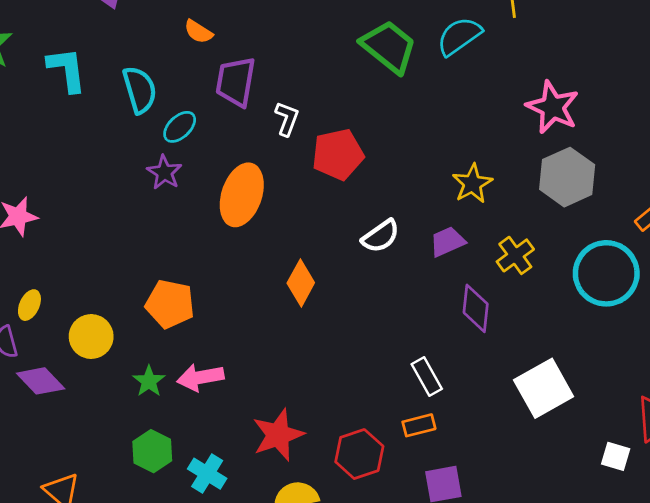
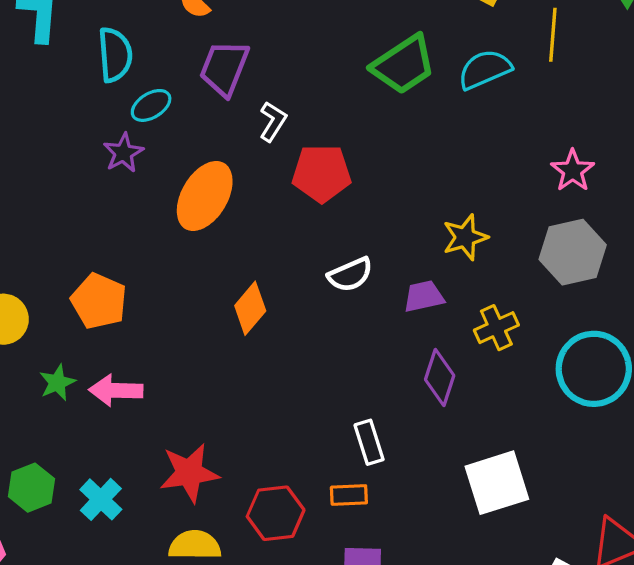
green trapezoid: (389, 47) -> (404, 65), turned 96
pink star: (553, 107) -> (573, 171), size x0.7
green hexagon: (152, 451) -> (31, 488), moved

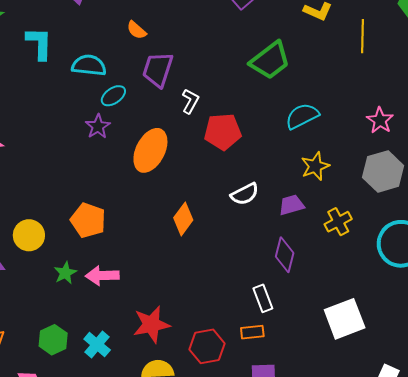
cyan semicircle: (115, 55) -> (89, 65), turned -76
cyan semicircle: (485, 69) -> (302, 116), moved
purple diamond: (440, 377) -> (285, 255), moved

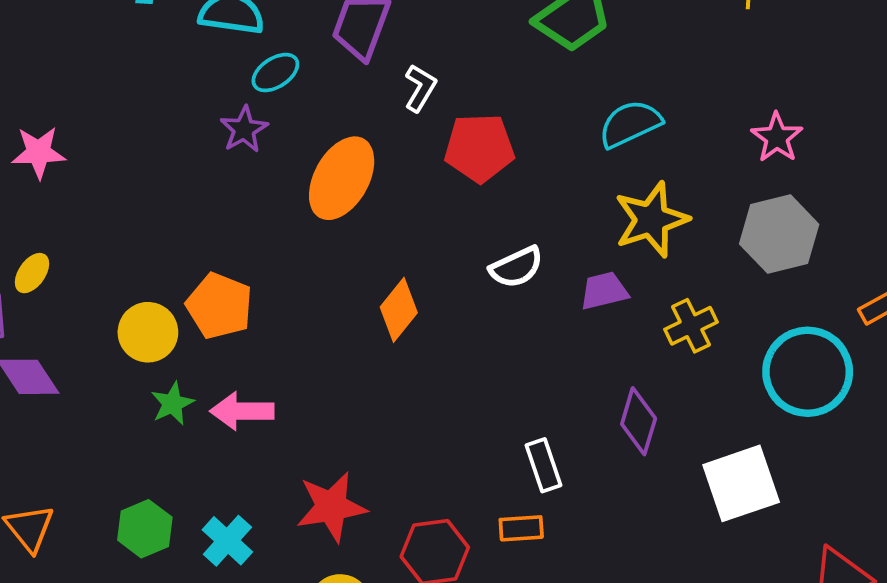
yellow star: (315, 166) -> (651, 220), size x1.4
yellow circle: (29, 235) -> (148, 332), moved
purple diamond: (285, 255) -> (639, 421), moved
white square: (345, 319) -> (741, 483), moved

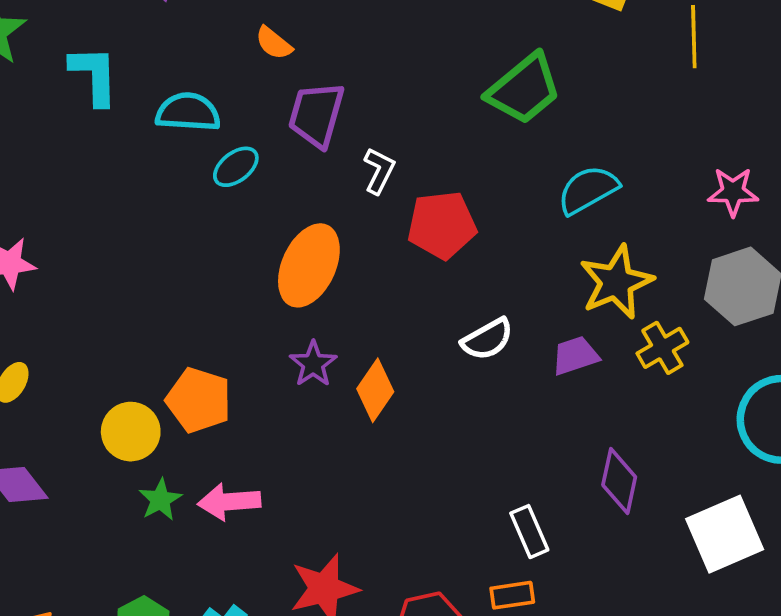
purple star: (244, 129) -> (313, 364), moved
pink star: (777, 137) -> (733, 192), turned -30
yellow cross: (691, 326) -> (662, 348), moved

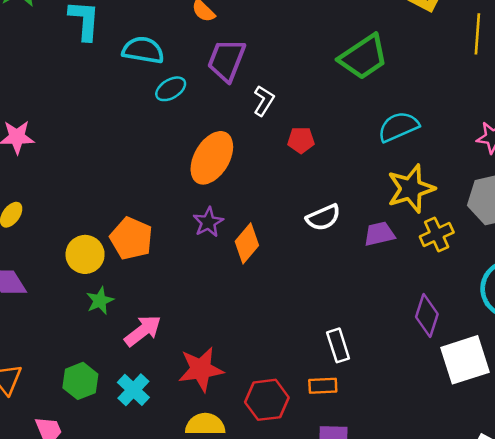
red pentagon: (442, 225) -> (301, 140), size x0.6
purple diamond: (619, 481) -> (427, 316), moved
pink arrow: (229, 502) -> (143, 331), moved, turned 141

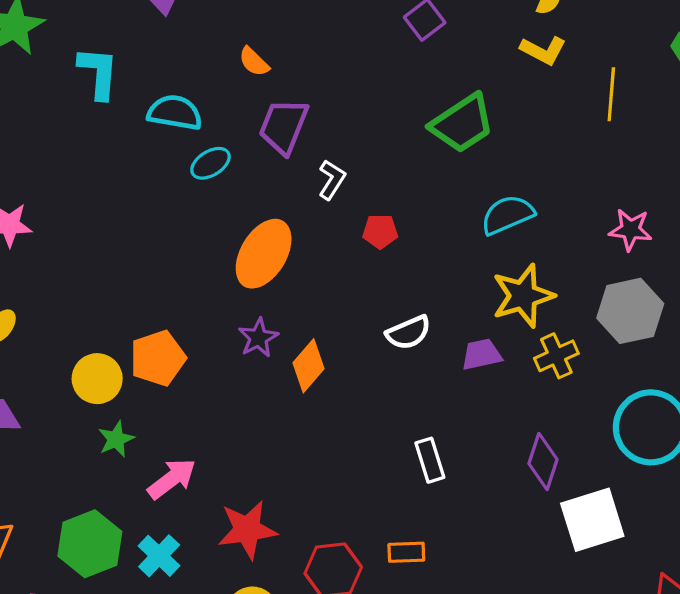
orange pentagon: (131, 238) -> (158, 358), turned 30
white rectangle: (338, 345) -> (430, 460), moved
green hexagon: (80, 381) -> (90, 544), size x1.4

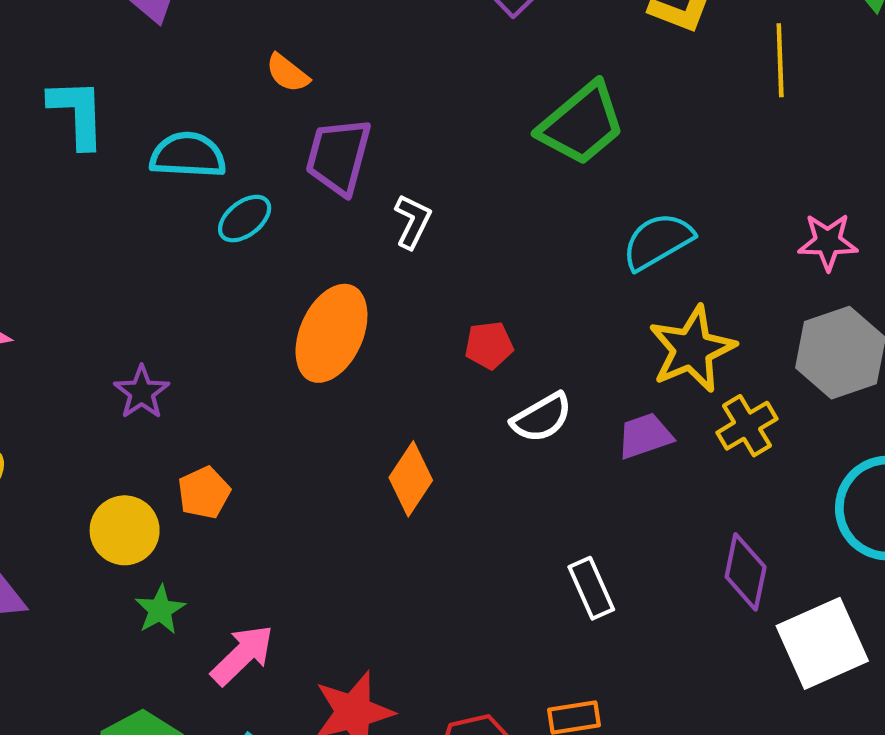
red pentagon: (380, 231) -> (489, 345), moved
purple star: (258, 338) -> (142, 392), moved
orange pentagon: (158, 358) -> (204, 493), size x0.7

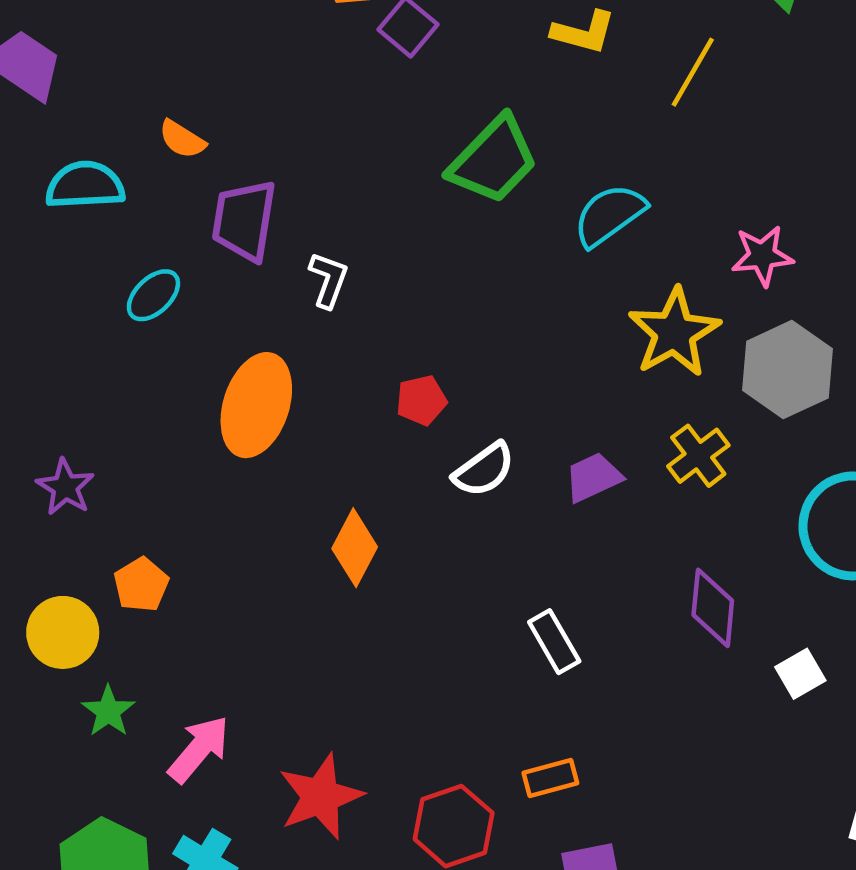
yellow line: (780, 60) -> (693, 72), turned 38
cyan semicircle: (188, 155) -> (85, 185), moved
cyan semicircle: (658, 241) -> (609, 215), moved
yellow star: (692, 349) -> (674, 333), moved
white square: (822, 643) -> (800, 674), size x0.5

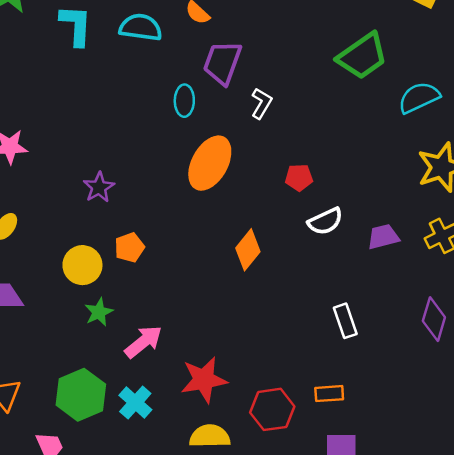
cyan ellipse: (153, 295) -> (184, 101), moved, turned -56

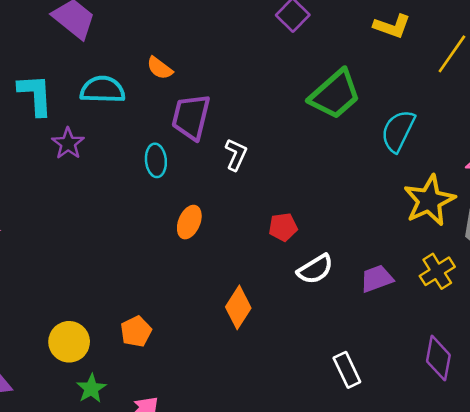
cyan semicircle: (419, 98) -> (398, 131), turned -33
orange ellipse: (210, 163) -> (189, 222), size x0.6
purple star: (99, 187) -> (68, 143), moved
orange pentagon: (129, 248) -> (136, 331), moved

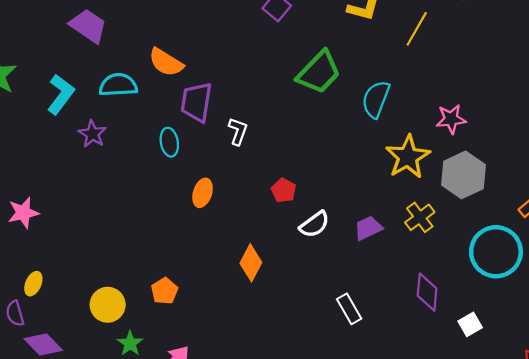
orange semicircle: (160, 68) -> (166, 62), size x1.5
cyan L-shape: (35, 95) -> (61, 94), turned 45
red pentagon: (283, 227) -> (284, 190), turned -30

